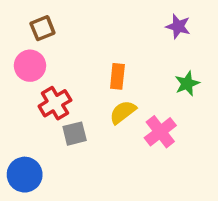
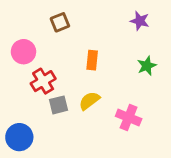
brown square: (42, 28) -> (60, 22), moved
yellow semicircle: (123, 112) -> (89, 101), moved
pink cross: (160, 132) -> (129, 118), moved, turned -30

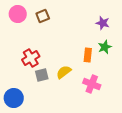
purple star: (140, 21) -> (103, 23), moved
pink circle: (24, 52) -> (18, 14), moved
orange rectangle: (92, 60) -> (88, 55), moved

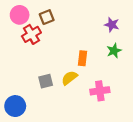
orange rectangle: (88, 55) -> (82, 58), moved
red cross: (31, 58) -> (31, 34), moved
pink cross: (92, 84) -> (100, 91), turned -30

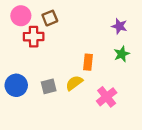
red cross: (31, 34) -> (34, 37), turned 30
pink cross: (100, 91) -> (107, 97), turned -30
blue circle: (15, 106) -> (16, 85), moved

